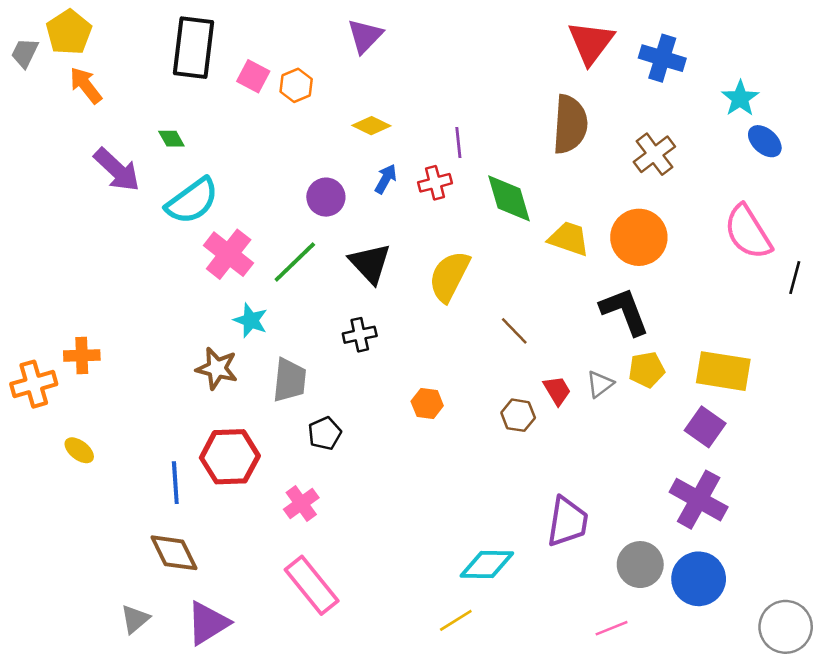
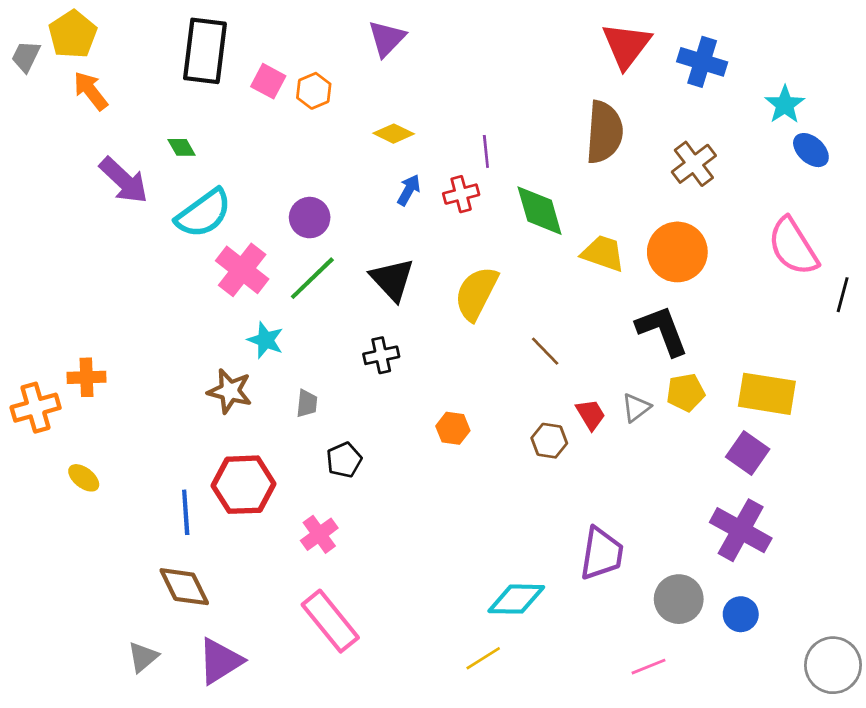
purple circle: (326, 197) -> (310, 218), moved
gray trapezoid: (290, 380) -> (307, 403), size x0.6
blue circle: (699, 579) -> (741, 614), size x0.6

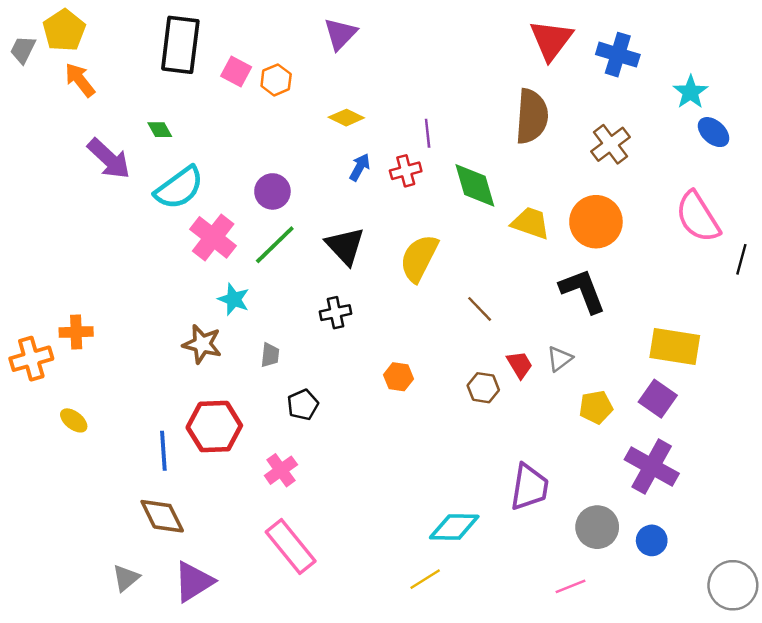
yellow pentagon: (686, 392) -> (596, 407), moved

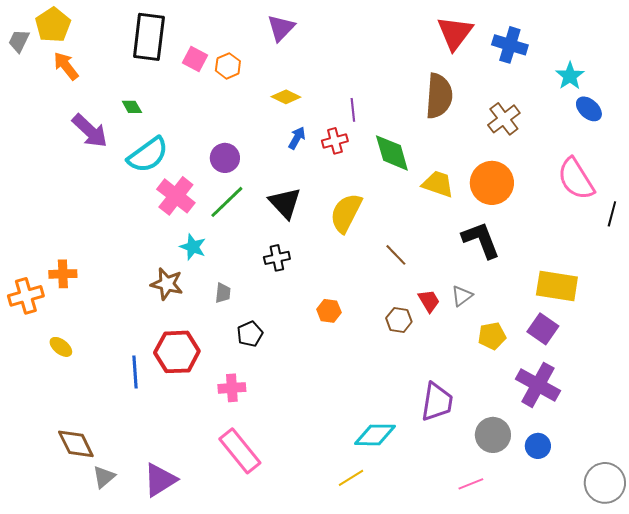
pink cross: (281, 470) -> (232, 388), turned 32
brown diamond: (162, 516) -> (76, 444), moved

